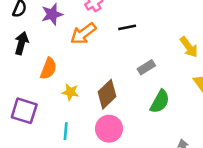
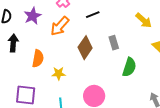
gray rectangle: (146, 67) -> (114, 43), turned -64
brown diamond: (107, 94) -> (85, 48), moved

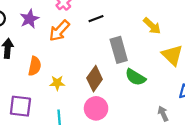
gray rectangle: (114, 43) -> (119, 50), size x1.6
brown diamond: (85, 48) -> (95, 79), moved
green semicircle: (129, 67) -> (135, 77), turned 102

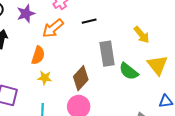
orange semicircle: (35, 66) -> (38, 55), moved
green semicircle: (135, 77) -> (129, 71), moved

